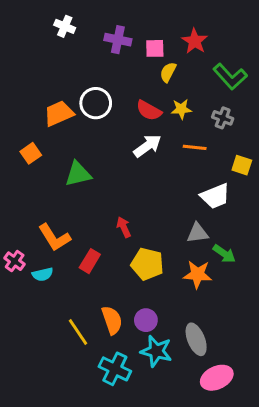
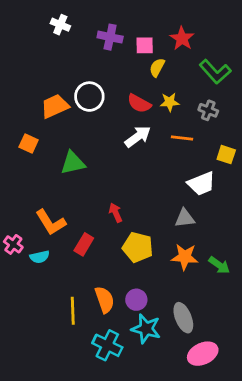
orange square: (31, 153) -> (29, 144), turned -30
green arrow: (224, 254) -> (219, 265), moved
yellow line: (78, 332) -> (73, 311), turned 32

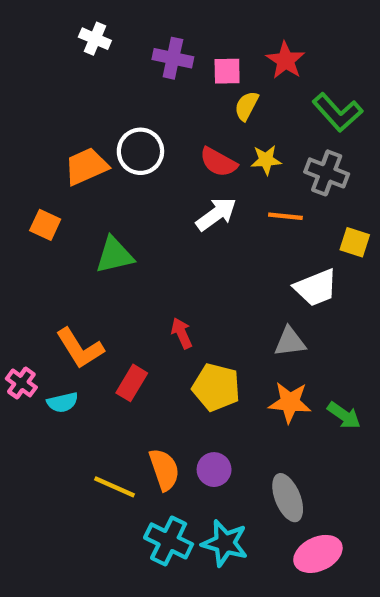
gray cross: (208, 110) -> (327, 173), size x1.4
yellow line: (73, 311) -> (114, 487), turned -64
cyan star: (146, 329) -> (225, 543), moved

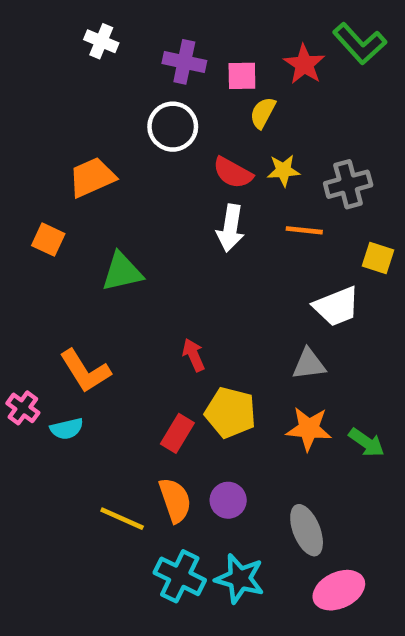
green L-shape: (337, 112) -> (360, 44), moved
white circle: (140, 151) -> (173, 127), moved
gray cross: (327, 173) -> (348, 184), turned -36
white arrow: (216, 214) -> (230, 228), turned 135
red rectangle: (132, 383) -> (177, 433), moved

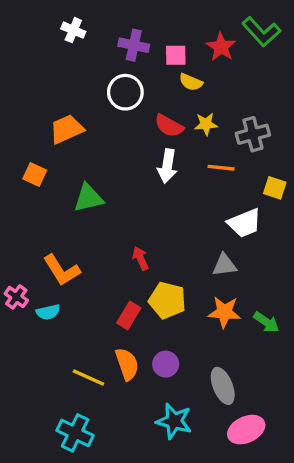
yellow semicircle: (263, 113) -> (191, 82), turned -95
cyan cross: (180, 576) -> (75, 433), moved

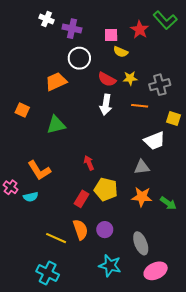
purple cross: (134, 45) -> (72, 29), moved
orange trapezoid: (67, 129) -> (56, 81), moved

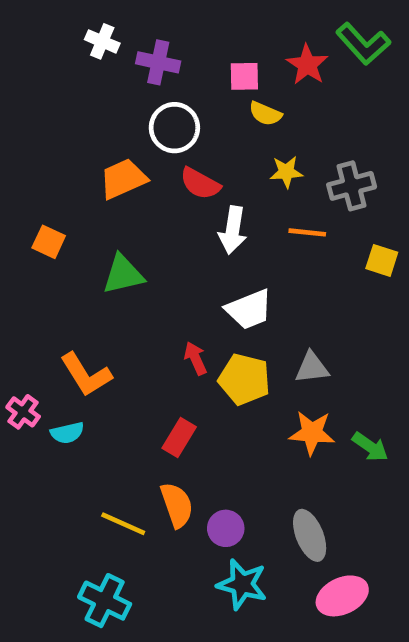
red semicircle: (107, 79) -> (200, 184), moved
white trapezoid: (154, 141) -> (249, 309), moved
yellow pentagon: (106, 189) -> (244, 379), moved
purple circle: (105, 230) -> (226, 528), moved

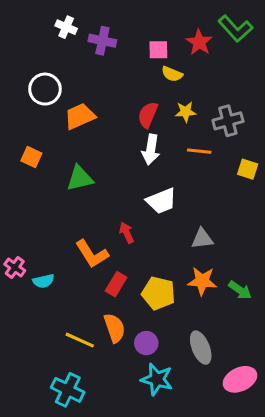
white circle: (174, 128) -> (45, 89), moved
red semicircle: (200, 184) -> (148, 115), moved, turned 84
orange L-shape: (86, 375) -> (92, 254), moved
yellow pentagon: (244, 379) -> (158, 293), moved
pink ellipse: (342, 596) -> (240, 379), moved

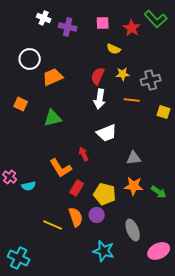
pink square: (158, 50) -> (103, 23), moved
purple circle: (146, 343) -> (97, 215), moved
cyan cross: (68, 390) -> (19, 258), moved

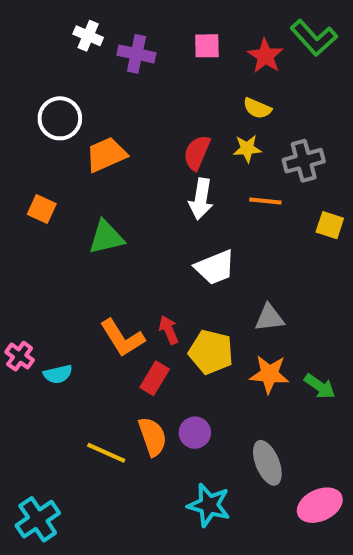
yellow semicircle: (114, 49) -> (257, 108), moved
red arrow: (84, 154) -> (169, 330), moved
yellow pentagon: (105, 194) -> (211, 352), moved
cyan cross: (19, 258) -> (38, 519), turned 30

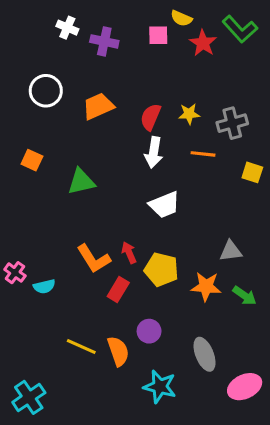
yellow semicircle: (257, 108) -> (181, 18), moved
orange trapezoid: (106, 155) -> (98, 106), moved
gray triangle: (269, 318) -> (231, 251), moved
orange semicircle: (153, 437) -> (118, 351), moved

